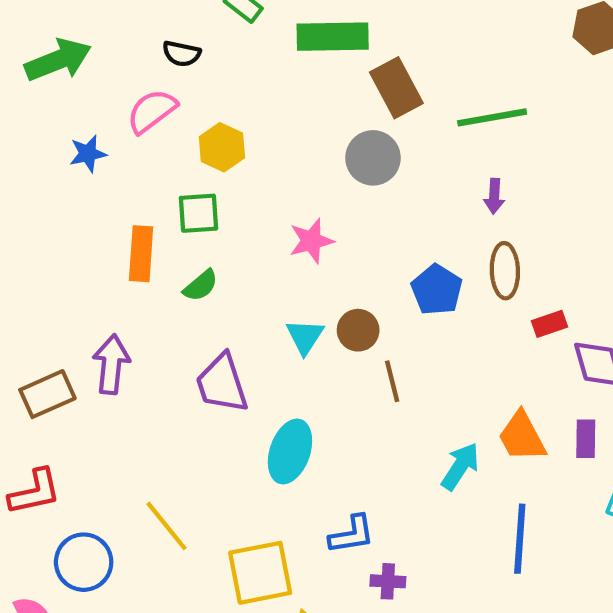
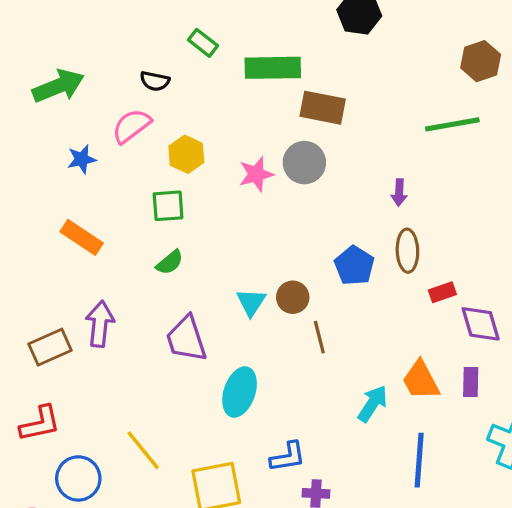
brown rectangle: (396, 88) -> (323, 108), turned -51
green line: (492, 117) -> (452, 124), moved
pink star: (311, 241) -> (256, 174), moved
orange rectangle: (141, 254) -> (82, 237), moved, turned -60

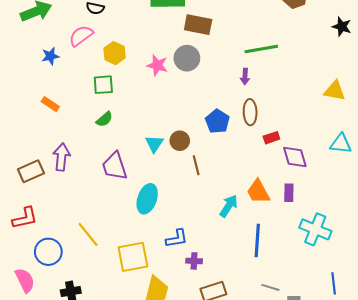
green line: (452, 124) -> (261, 49), moved
pink star: (256, 174) -> (157, 65), turned 30
orange rectangle: (82, 237) -> (50, 104), size x0.7

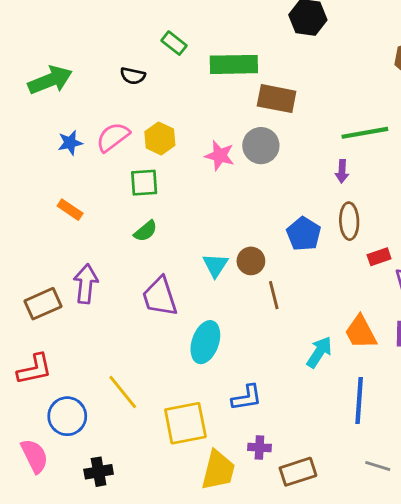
pink semicircle: (81, 36) -> (113, 137), moved
purple cross: (194, 261) -> (259, 447), moved

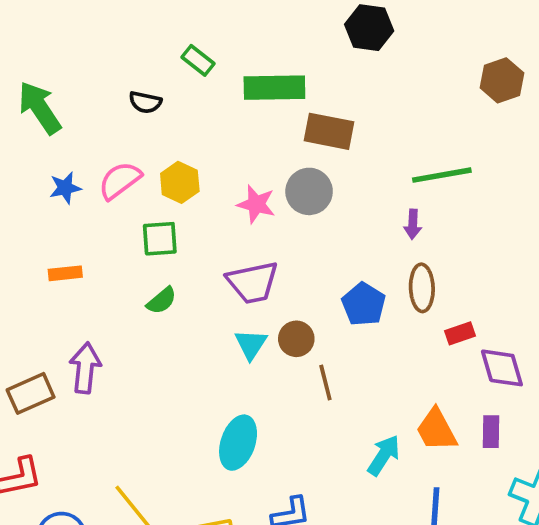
green arrow: (50, 80) -> (40, 108), turned -102
orange rectangle: (70, 210) -> (65, 273), turned -40
purple trapezoid: (160, 297) -> (253, 282), moved, turned -84

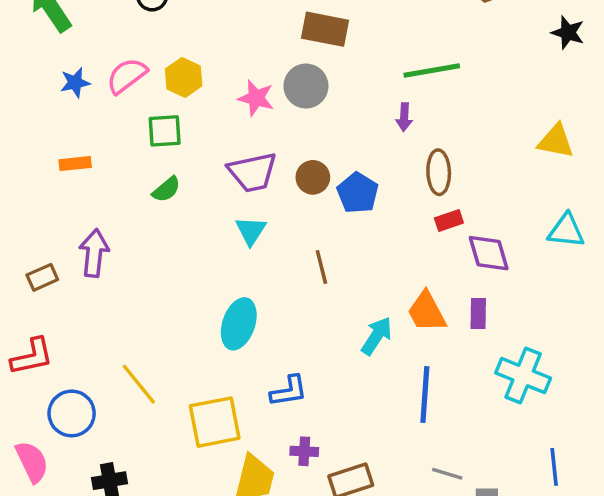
brown ellipse: (422, 288) -> (439, 172), moved
brown circle: (296, 339) -> (313, 177), moved
brown rectangle: (31, 393) -> (42, 277), size x0.7

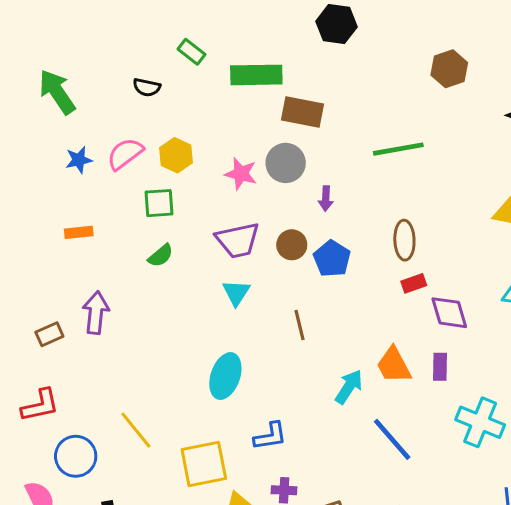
purple arrow: (404, 117) -> (326, 198), moved
blue line: (425, 394) -> (392, 439), turned -45

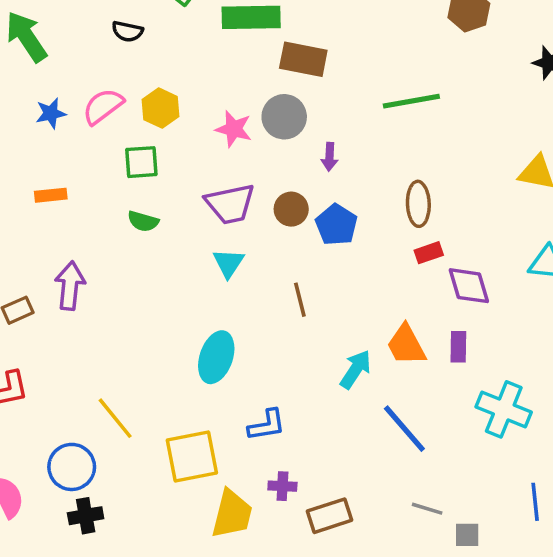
green semicircle: (161, 256) -> (143, 221), turned 56
blue circle: (76, 456) -> (72, 467), moved

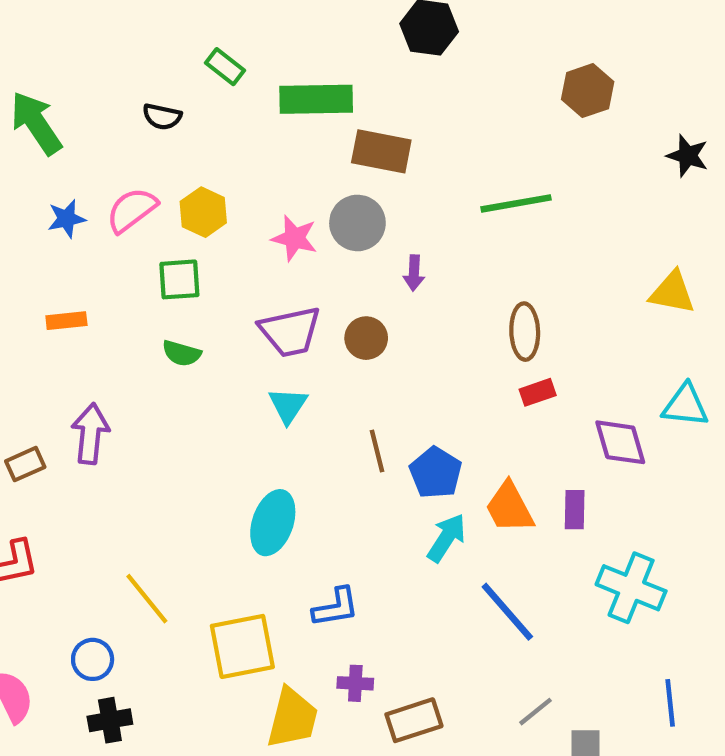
blue pentagon: (336, 225) -> (436, 473), moved
purple diamond: (469, 286) -> (620, 442), moved
blue circle: (72, 467) -> (93, 659), size x0.7
gray line: (427, 509) -> (536, 712), turned -56

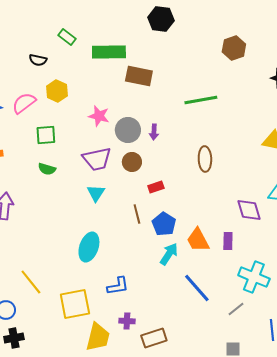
yellow hexagon: (203, 212) -> (57, 91), moved
gray circle: (357, 223) -> (128, 130), moved
red rectangle: (538, 392) -> (156, 187), moved
gray line: (536, 712) -> (236, 309), moved

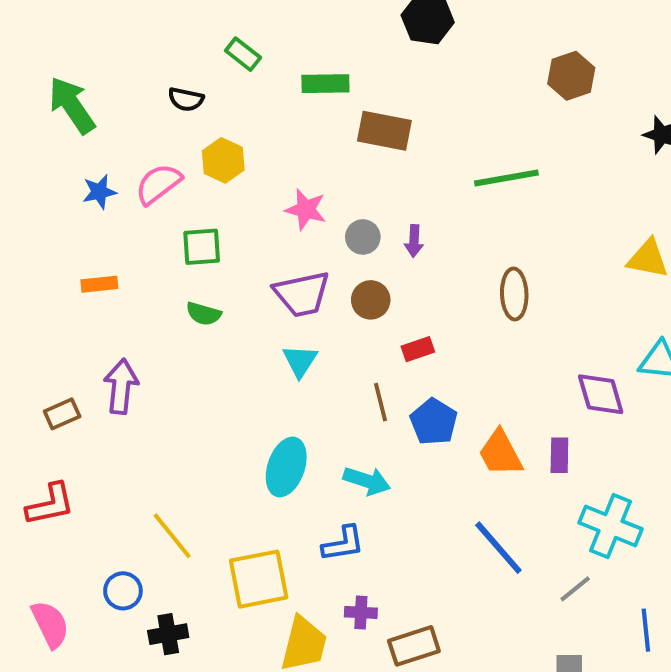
green rectangle: (109, 52) -> (325, 84), size x0.7
gray circle: (128, 130) -> (363, 237), size x0.7
cyan arrow: (169, 254) -> (367, 481), moved, turned 75
black cross: (14, 338) -> (168, 634), moved

